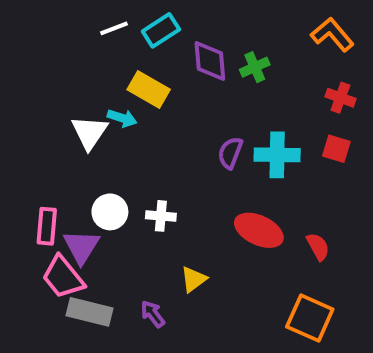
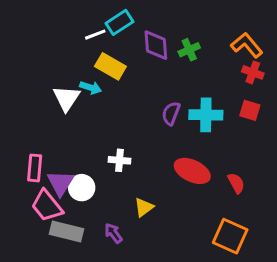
white line: (114, 28) -> (95, 35), moved
orange L-shape: (332, 34) -> (247, 45), moved
white circle: (110, 212) -> (82, 188), moved

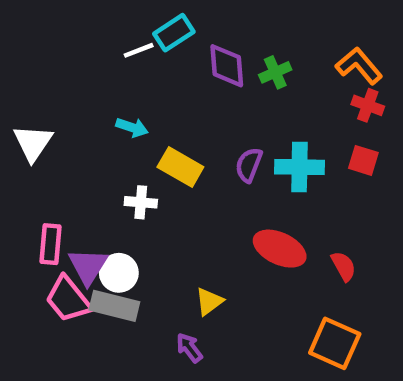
yellow rectangle: (110, 66) -> (180, 167), moved
white triangle: (66, 98) -> (33, 143), moved
white cross: (119, 160) -> (141, 202), moved
gray rectangle: (66, 232) -> (114, 306), moved
purple arrow: (113, 233) -> (189, 348), moved

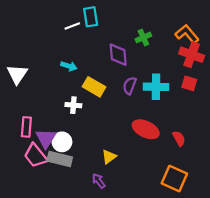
cyan rectangle: (174, 33) -> (91, 17), turned -66
purple diamond: (227, 66) -> (118, 55), moved
red cross: (368, 105) -> (192, 55), size x1.5

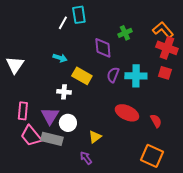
white line: (72, 26) -> (63, 23), turned -40
purple triangle: (46, 138) -> (50, 116), moved
white circle: (62, 142) -> (68, 123), moved

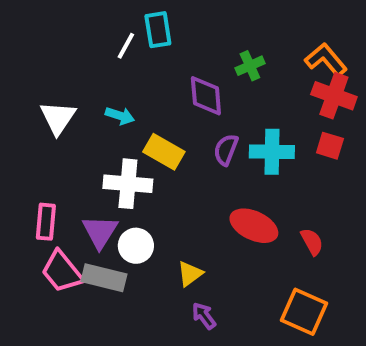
white triangle: (15, 65) -> (58, 118), moved
white cross: (64, 92) -> (128, 184), size x1.6
purple arrow: (86, 158) -> (204, 316), moved

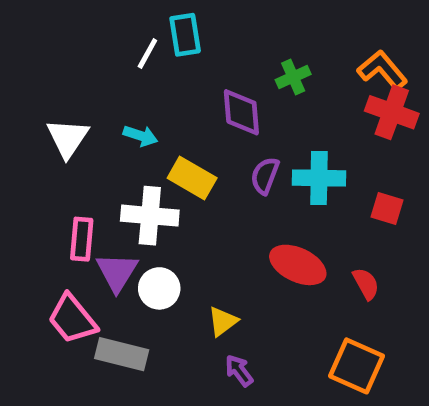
red square: (330, 146) -> (387, 209), moved
pink rectangle: (46, 222) -> (82, 239), moved
gray rectangle: (104, 278) -> (122, 354), moved

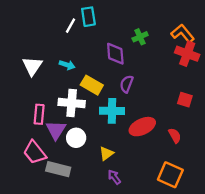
cyan cross: (319, 178) -> (112, 111), moved
red ellipse: (298, 265) -> (142, 127), turned -50

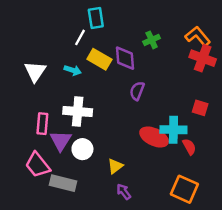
white line: (70, 26) -> (80, 37), moved
yellow rectangle: (92, 85) -> (99, 59), moved
cyan cross: (112, 111) -> (173, 130), moved
red ellipse: (142, 127) -> (154, 137), turned 50

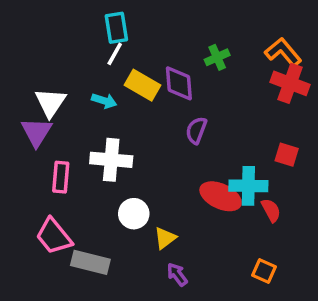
cyan rectangle: (96, 18) -> (116, 28), moved
purple triangle: (61, 141) -> (36, 132), moved
white circle: (82, 149) -> (134, 214), moved
orange square: (184, 189) -> (264, 271), size x0.6

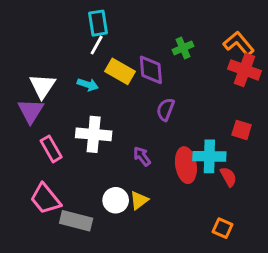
pink rectangle: (61, 177) -> (51, 149), turned -35
red ellipse: (221, 196) -> (186, 165), turned 56
white circle: (134, 214) -> (116, 200), moved
purple arrow: (177, 274) -> (142, 156), moved

